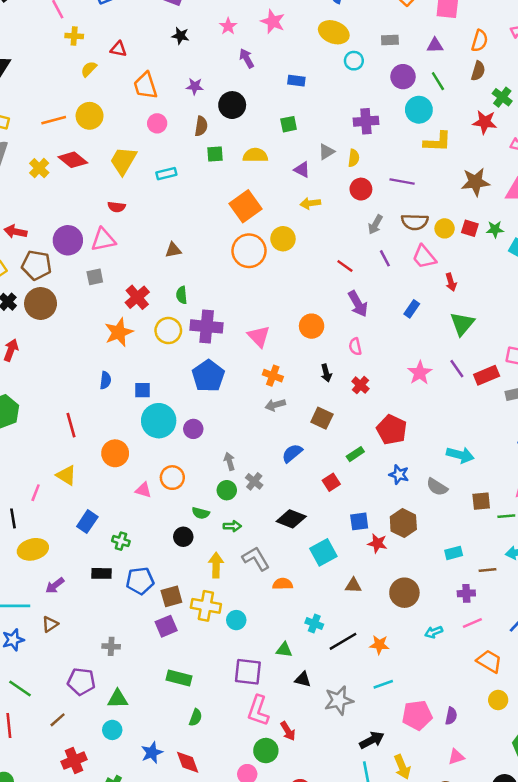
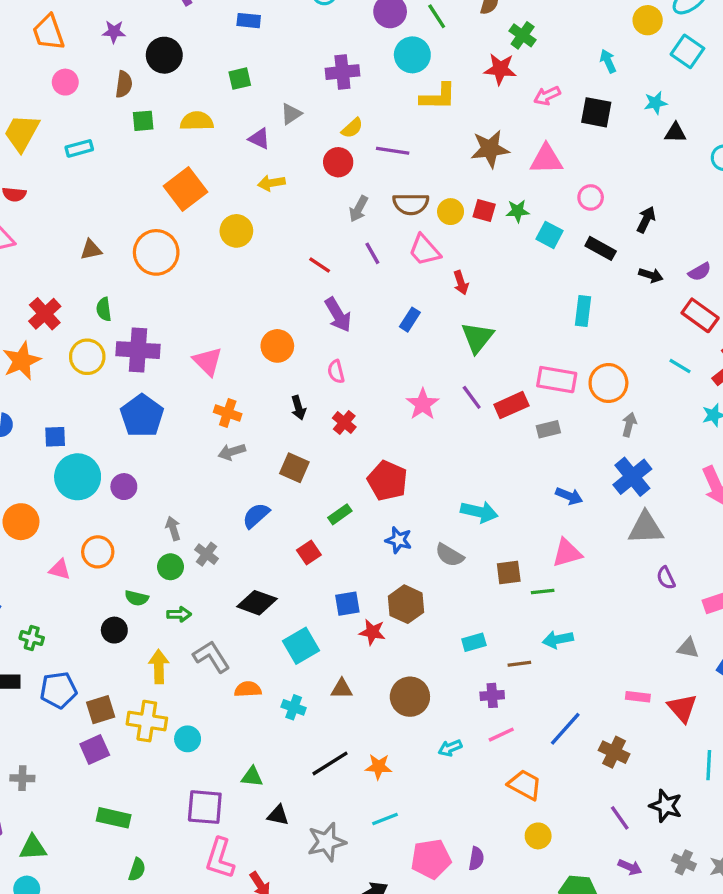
yellow semicircle: (354, 158) -> (352, 128), moved, turned 42
orange circle: (249, 251) -> (156, 252), moved
cyan cross: (314, 624) -> (294, 707), moved

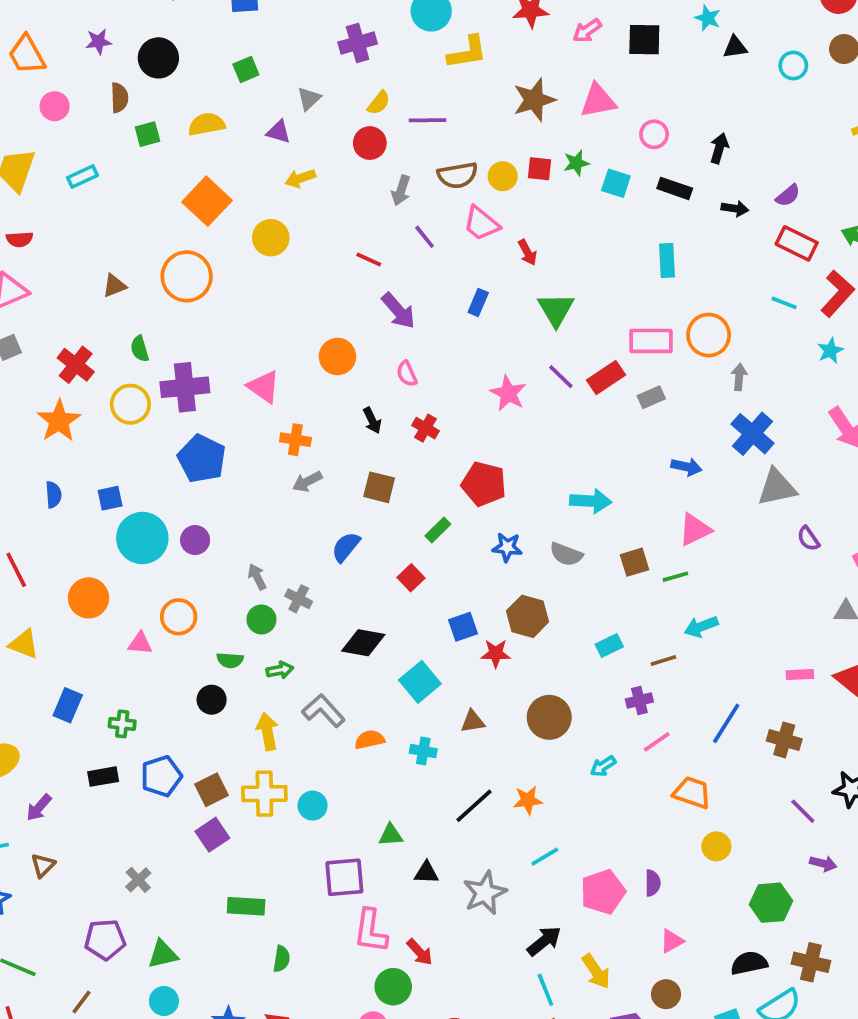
cyan star: (656, 103) -> (708, 18), turned -30
gray cross: (22, 778) -> (138, 880), turned -35

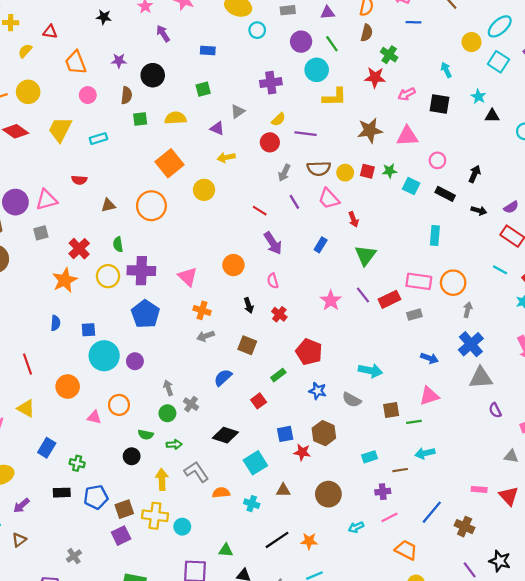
red semicircle: (20, 239) -> (79, 180), moved

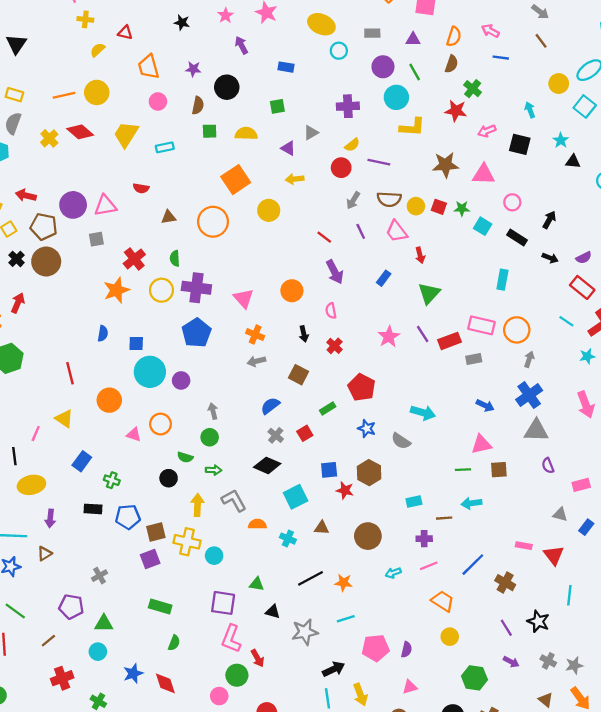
gray cross: (191, 404) -> (276, 435), moved
brown square: (391, 410) -> (499, 470), moved
purple arrow: (21, 506) -> (50, 518), turned -49

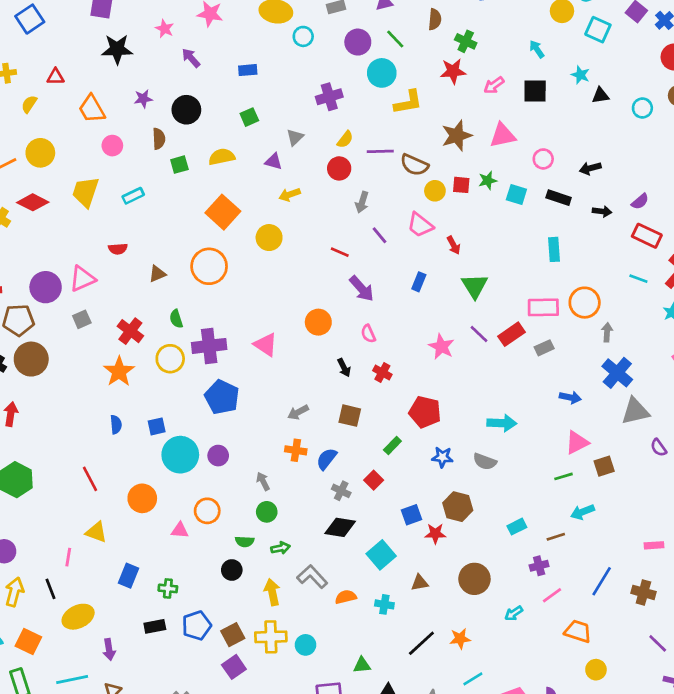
black star: (182, 23) -> (117, 49), size x1.6
brown semicircle: (389, 199) -> (414, 165), moved, turned 35
black arrow: (549, 220) -> (590, 168), turned -120
orange cross: (255, 335) -> (296, 450), moved

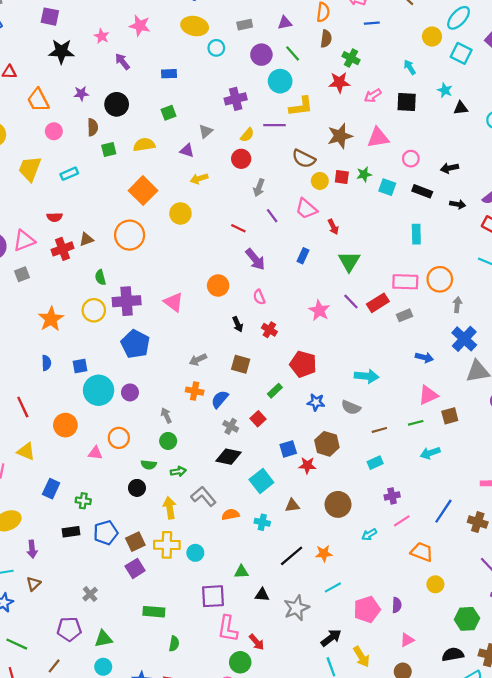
purple line: (380, 151) -> (274, 125), moved
red cross: (130, 331) -> (63, 249), moved, turned 30
brown line: (556, 537) -> (379, 430), moved

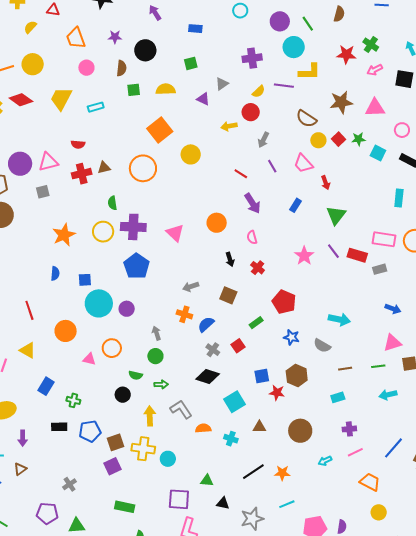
green cross: (351, 58) -> (371, 45), moved
red square: (342, 177) -> (338, 139), turned 32
yellow arrow: (199, 179) -> (229, 126), moved
red rectangle: (378, 303) -> (357, 255), turned 42

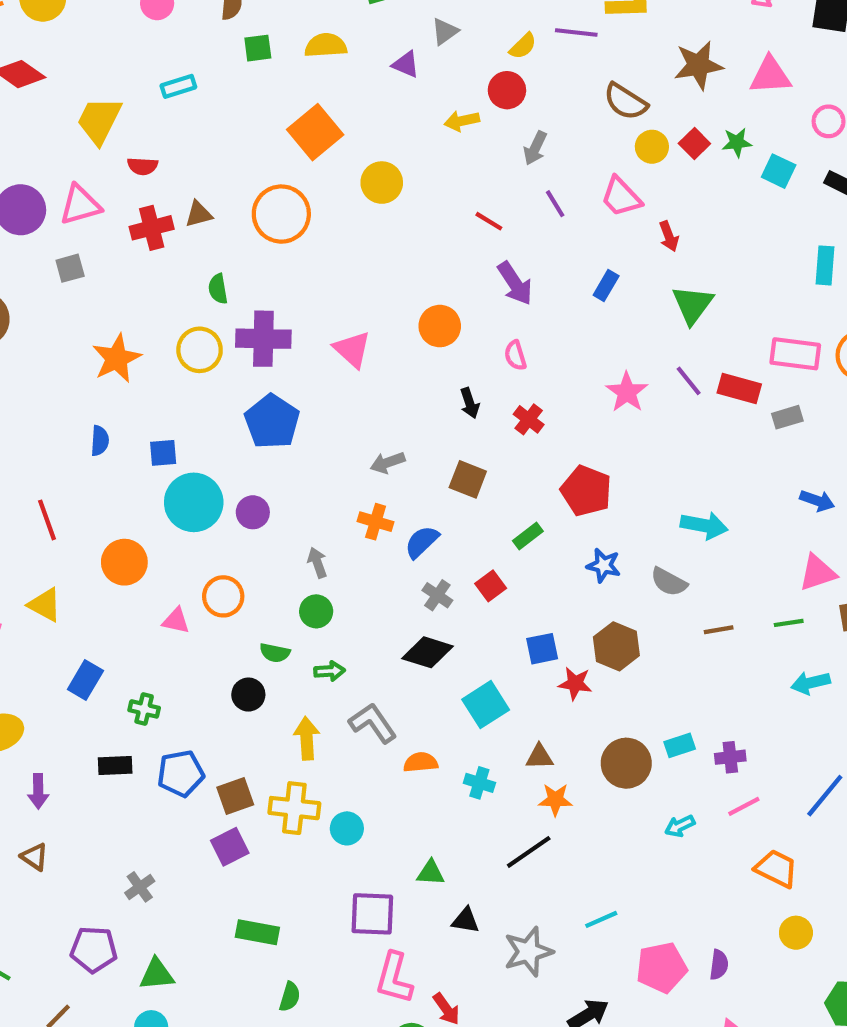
yellow trapezoid: (61, 99) -> (99, 121), moved
cyan rectangle: (338, 397) -> (680, 745), moved
brown triangle: (20, 469) -> (34, 857), turned -48
orange star: (282, 473) -> (555, 800), moved

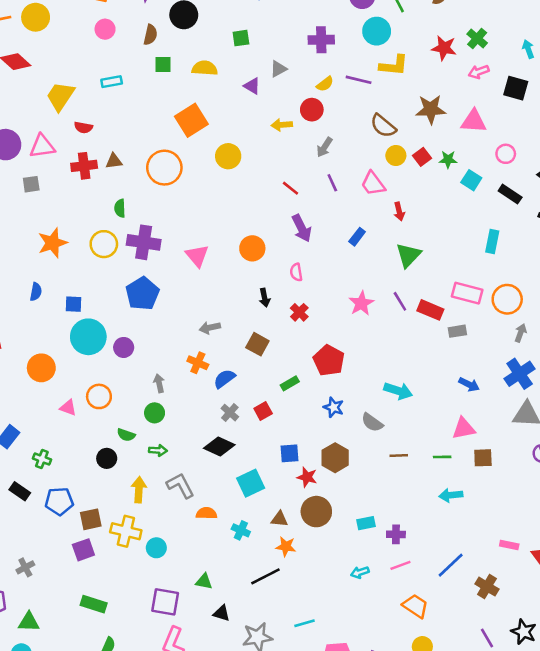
brown circle: (626, 763) -> (316, 512), moved
black rectangle: (115, 766) -> (20, 491), turned 30

